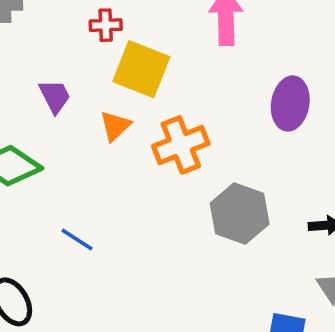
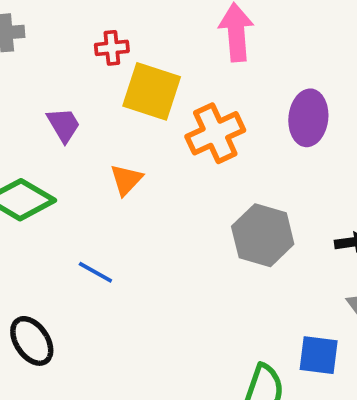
orange triangle: (115, 126) -> (126, 180), moved
orange cross: (181, 145) -> (215, 133), moved

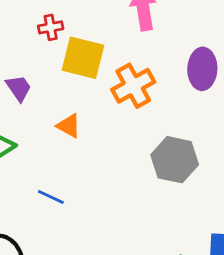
orange triangle: (126, 180) -> (69, 126), turned -40

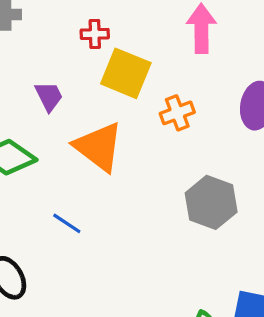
orange cross: (133, 86) -> (177, 113), size x0.7
orange triangle: (69, 126) -> (99, 147), size x1.8

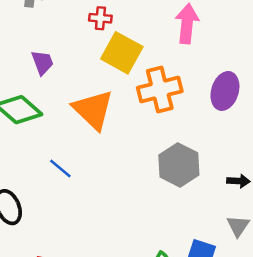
purple trapezoid: (49, 96) -> (42, 62), moved
orange cross: (177, 113) -> (160, 89), size x1.6

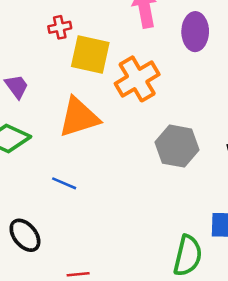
purple ellipse: (225, 91) -> (195, 32), moved
orange triangle: (93, 110) -> (79, 117), turned -45

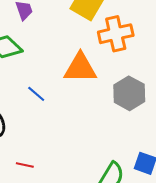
orange triangle: (79, 117) -> (80, 68), moved

